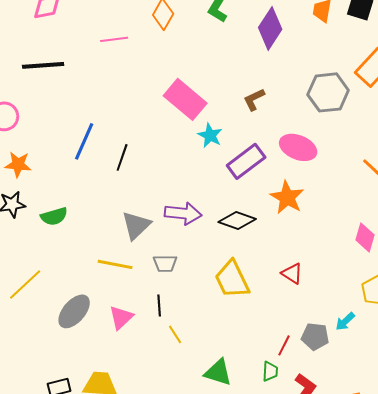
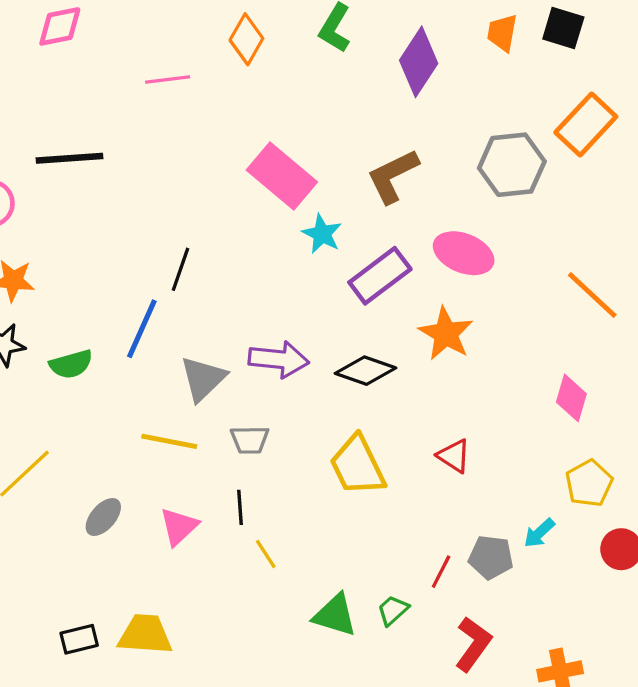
black line: (43, 65) -> (70, 158), moved
brown L-shape: (254, 99) -> (393, 176), size x1.5
blue line: (84, 141) -> (142, 329), moved
gray ellipse: (74, 311) -> (103, 517), size x0.7
green trapezoid: (270, 371) -> (393, 610), moved, turned -135

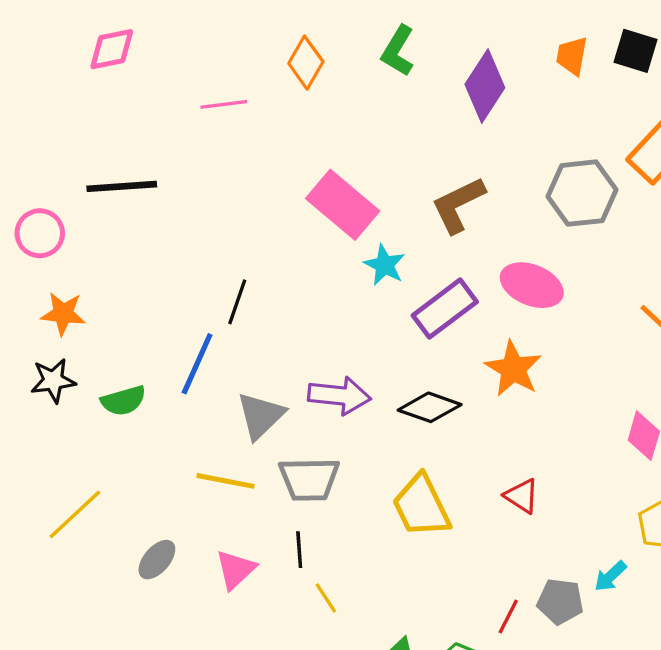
gray trapezoid: (250, 440) -> (309, 479), size x1.5

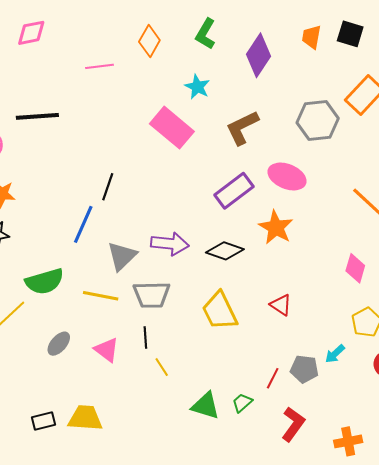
cyan star: (384, 265) -> (197, 87), moved
green semicircle: (123, 401) -> (45, 281), moved, size x1.4
pink triangle: (236, 570) -> (107, 350), turned -40

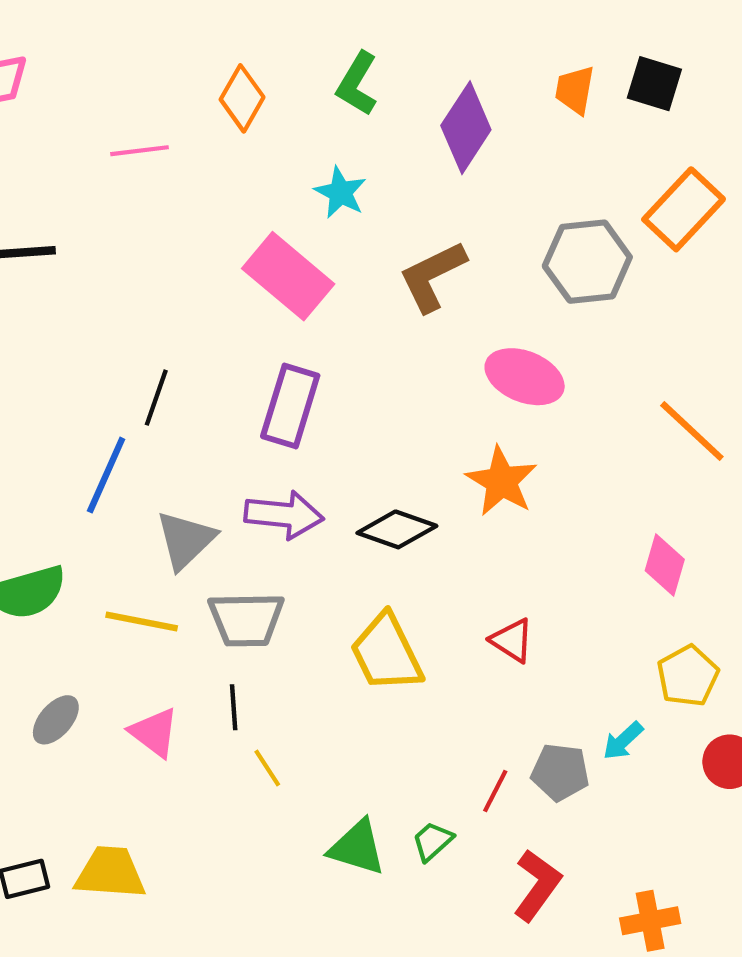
purple rectangle: (234, 191) -> (290, 406), moved, turned -36

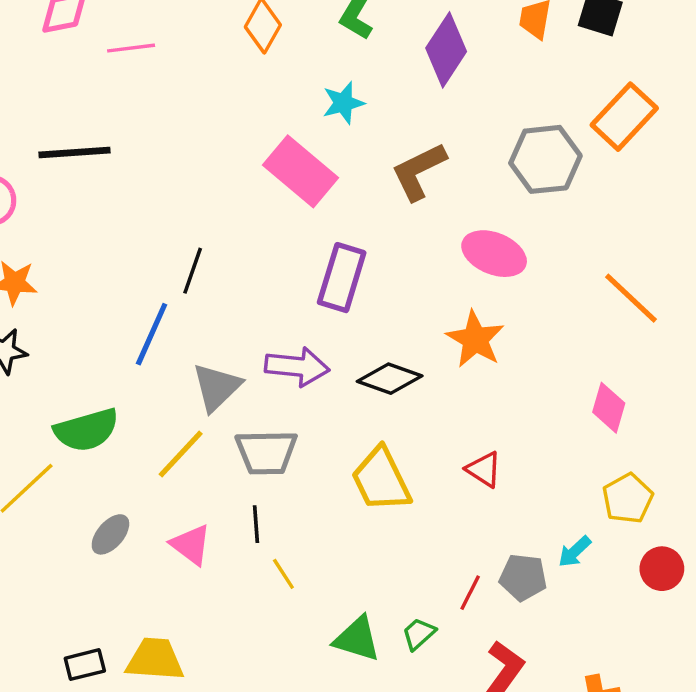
pink line: (140, 151) -> (131, 48), moved
cyan star: (340, 193) -> (343, 103), turned 30
purple rectangle: (290, 406) -> (342, 278), moved
yellow line: (142, 622) -> (181, 454), turned -58

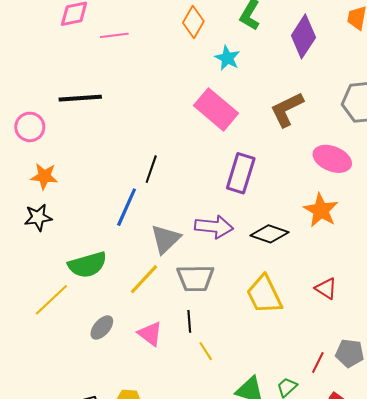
cyan star: (343, 103) -> (227, 58), moved, turned -30

